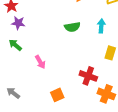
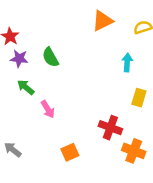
green semicircle: (72, 27) -> (50, 57), moved, turned 70
green arrow: (15, 45) -> (26, 87), moved

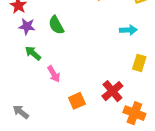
cyan arrow: (127, 62) -> (128, 30), turned 84
red cross: (110, 128) -> (112, 91), turned 30
orange square: (70, 152) -> (77, 101), moved

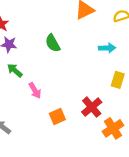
green semicircle: (56, 25) -> (53, 43), moved
orange cross: (134, 113) -> (113, 128), turned 36

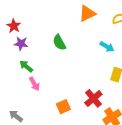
cyan arrow: (107, 48) -> (107, 47), turned 32
pink arrow: (35, 91) -> (34, 84), moved

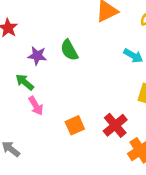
purple star: (21, 44) -> (37, 56), moved
orange square: (63, 107) -> (75, 125), moved

